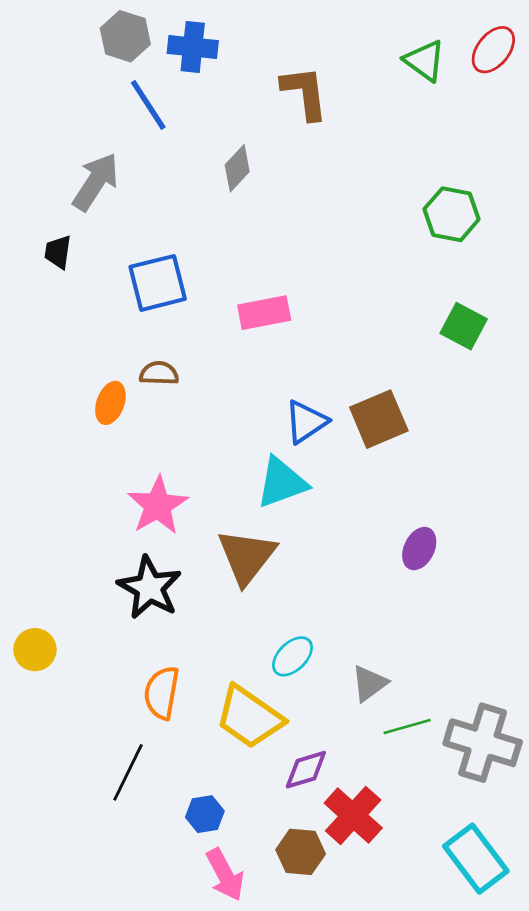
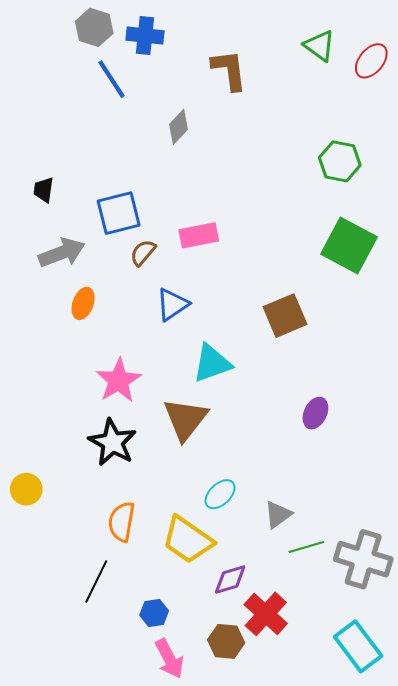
red ellipse: (493, 50) -> (371, 61), moved
gray arrow: (96, 182) -> (62, 253), moved, turned 36
green square: (464, 326) -> (349, 246), size x1.6
brown semicircle: (159, 373) -> (143, 253), moved, turned -52
blue triangle: (306, 422) -> (172, 304), moved

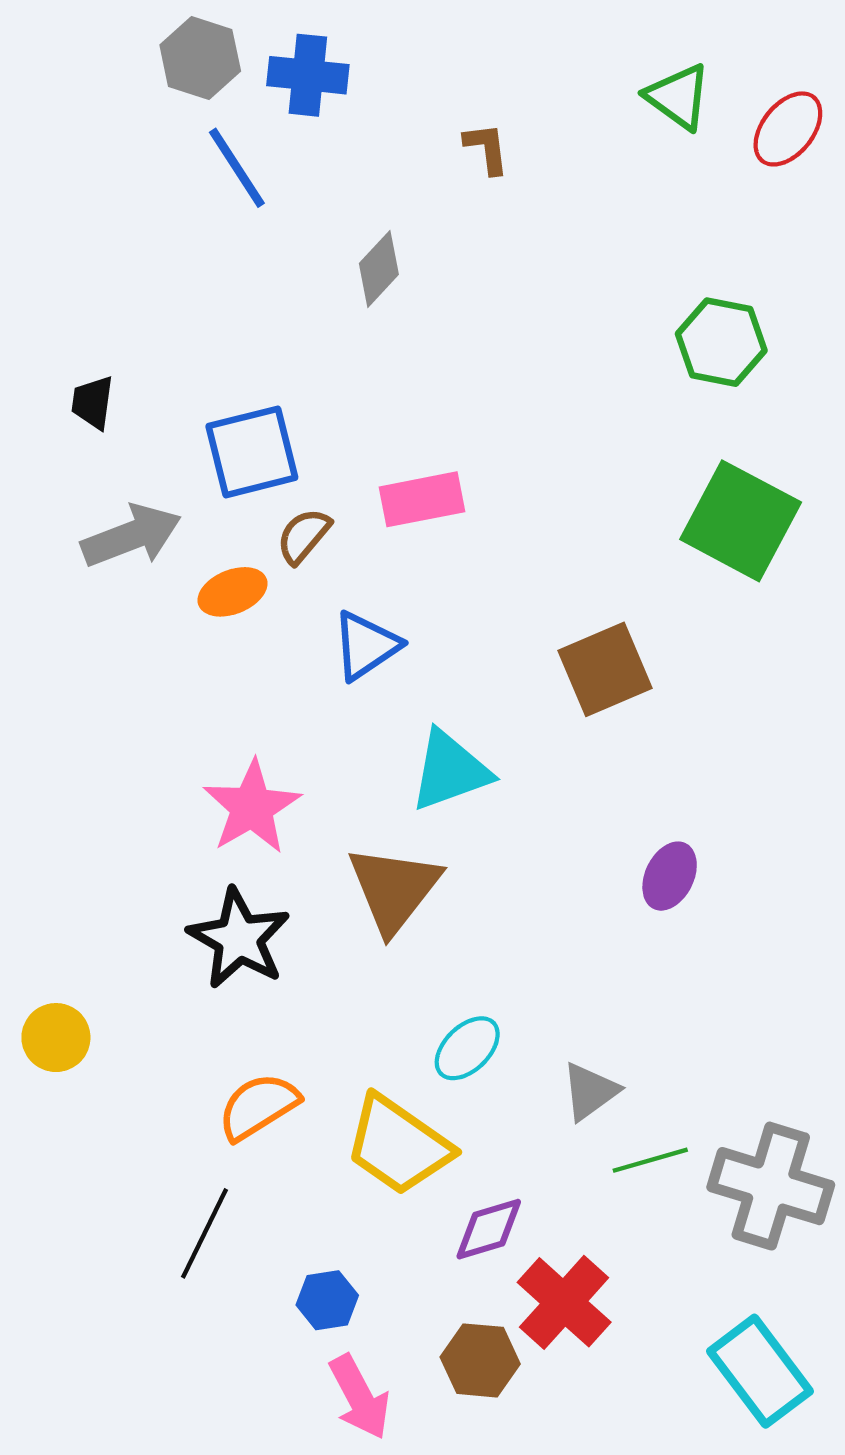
brown L-shape: (229, 70) -> (487, 148), size x0.6
orange ellipse: (83, 303) -> (233, 592), moved, turned 48
orange semicircle: (122, 522) -> (258, 1106), turned 48

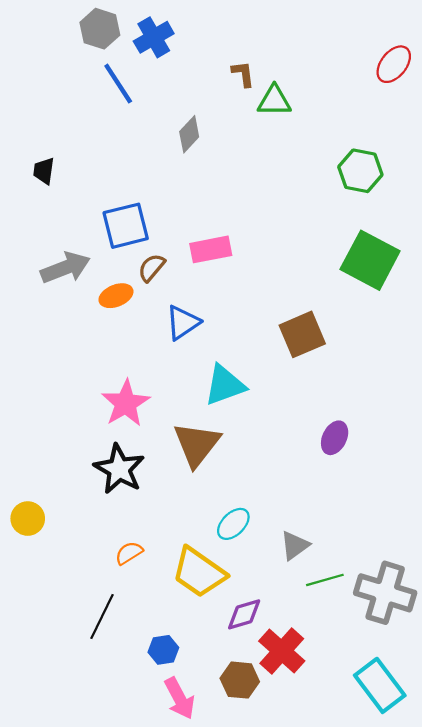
blue cross: (308, 75) -> (154, 37), turned -36
green triangle: (678, 97) -> (274, 101), moved, turned -36
black trapezoid: (93, 402) -> (44, 171), moved
orange semicircle: (258, 1106) -> (129, 553), size x0.7

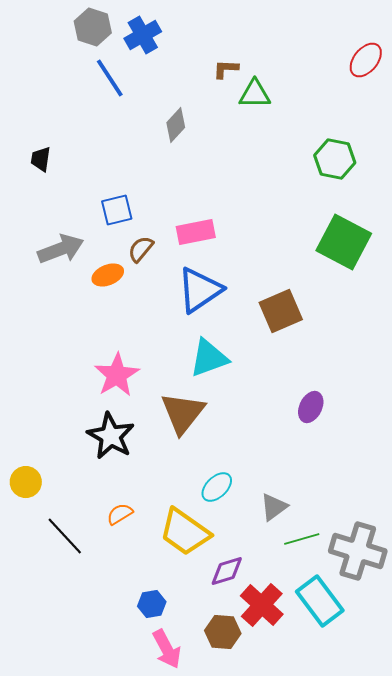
brown L-shape: (243, 74) -> (226, 69), turned -80
blue square: (126, 226) -> (117, 210), size x0.7
blue triangle: (183, 323) -> (200, 290), moved, size x1.4
black line: (102, 617) -> (65, 536), moved, turned -69
cyan rectangle: (380, 685) -> (320, 601), moved

